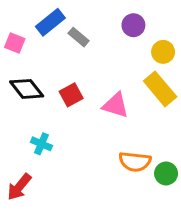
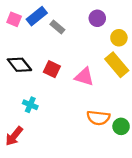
pink square: (15, 43) -> (14, 19), moved
red square: (71, 95) -> (52, 69), turned -35

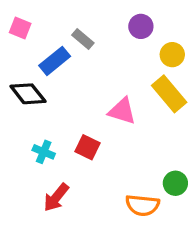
blue rectangle: (37, 16) -> (55, 61), moved
red square: (52, 69) -> (88, 147), moved
orange semicircle: (98, 118) -> (142, 205), moved
red arrow: (14, 136) -> (56, 197), moved

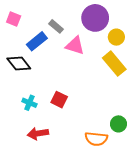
purple circle: (141, 26) -> (95, 18), size x1.6
pink triangle: (122, 111) -> (75, 46), moved
red arrow: (56, 197) -> (38, 133), turned 42

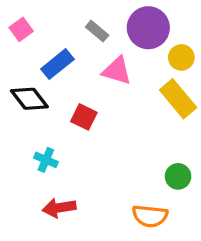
pink square: (14, 19) -> (21, 29), turned 32
gray rectangle: (56, 26) -> (97, 31), moved
red square: (59, 100) -> (84, 117), moved
green circle: (118, 124) -> (178, 176), moved

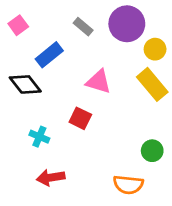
pink triangle: (117, 71) -> (99, 82), moved
red square: (84, 117) -> (80, 118), moved

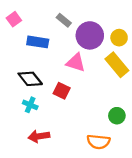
purple circle: (127, 24) -> (90, 35), moved
blue rectangle: (49, 55) -> (38, 42), turned 48
black diamond: (25, 84) -> (30, 79), moved

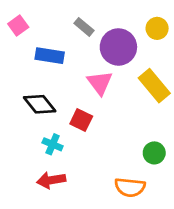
yellow circle: (119, 38) -> (157, 28), moved
pink triangle: (76, 63) -> (100, 83), turned 36
cyan cross: (30, 105) -> (53, 144), moved

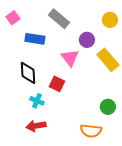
gray rectangle: (84, 27) -> (59, 19), size x1.5
purple circle: (118, 47) -> (87, 40), moved, size x0.6
black diamond: (40, 104) -> (28, 73), turned 35

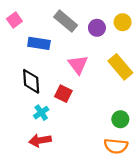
purple circle: (87, 40) -> (97, 28), moved
cyan cross: (37, 101) -> (41, 113), turned 32
orange semicircle: (91, 131) -> (116, 146), moved

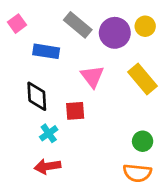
purple circle: (97, 28) -> (115, 33), size x1.5
red square: (63, 94) -> (75, 111), turned -30

